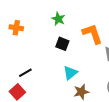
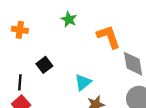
black square: (62, 44) -> (44, 65), moved, turned 32
black line: (25, 73) -> (20, 82), moved, turned -56

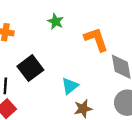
black square: (44, 65) -> (30, 68), size x1.5

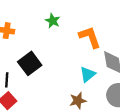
cyan triangle: (70, 86) -> (88, 74), moved

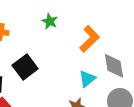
orange L-shape: (90, 37) -> (89, 39), turned 65

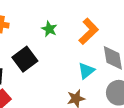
green star: (50, 21) -> (49, 29), moved

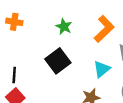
black square: (25, 59) -> (58, 61), moved

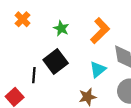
orange cross: (14, 22) -> (22, 19), moved, turned 35
black line: (14, 75) -> (34, 75), moved

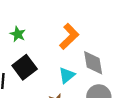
green star: (61, 28) -> (18, 34), moved

